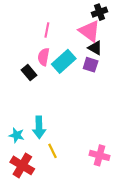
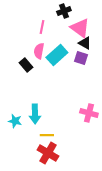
black cross: (100, 12) -> (64, 11), moved
yellow line: (52, 151) -> (47, 135), turned -64
pink cross: (100, 155) -> (89, 113), moved
red cross: (22, 165) -> (48, 153), moved

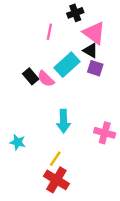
black triangle: (85, 43) -> (91, 51), moved
pink semicircle: (39, 51) -> (46, 79), moved, turned -56
cyan arrow: (35, 114) -> (63, 121), moved
yellow line: (47, 135) -> (55, 159), turned -56

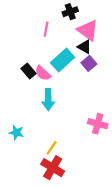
purple square: (95, 68) -> (89, 63), turned 32
cyan arrow: (63, 121) -> (48, 100), moved

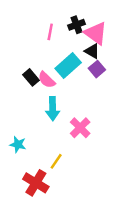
black cross: (70, 12) -> (77, 25), moved
pink cross: (98, 124) -> (80, 128), moved, turned 30
red cross: (53, 168) -> (36, 183), moved

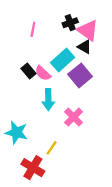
pink line: (50, 32) -> (33, 29), moved
purple square: (97, 69) -> (80, 75), moved, size x1.5
cyan star: (18, 145) -> (16, 132), size x1.5

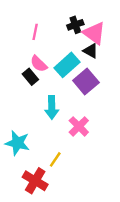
pink semicircle: (43, 73) -> (39, 64), moved

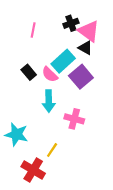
pink semicircle: (39, 64) -> (50, 74), moved
pink cross: (79, 126) -> (74, 119), turned -30

